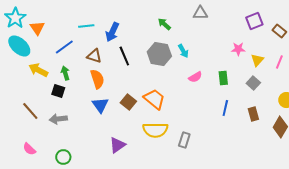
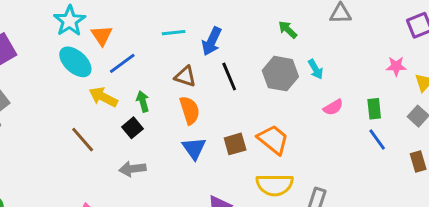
blue line: (64, 47) -> (122, 63), moved
black square: (58, 91) -> (133, 128), turned 32
brown square: (128, 102) -> (235, 144), turned 35
blue line: (225, 108) -> (377, 140), moved, turned -49
brown line: (30, 111) -> (83, 140), moved

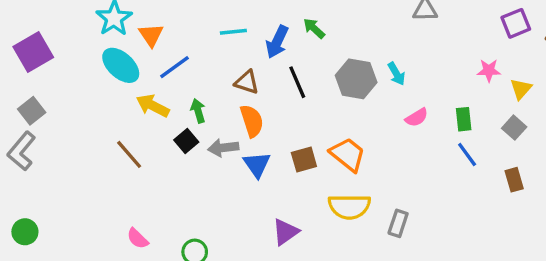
green arrow: (288, 30) -> (314, 28), moved
gray arrow: (133, 169) -> (223, 148), moved

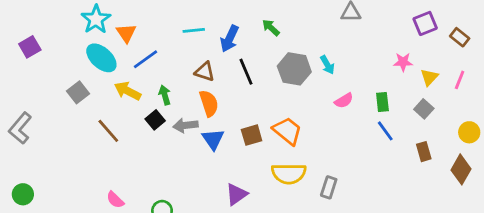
green arrow: (314, 28) -> (271, 28), moved
purple square: (33, 52) -> (30, 47), size x0.7
gray square: (32, 111) -> (78, 92), moved

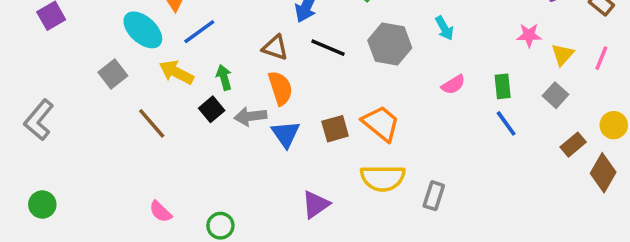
cyan arrow: (327, 65) -> (444, 28), moved
black line: (246, 72) -> (328, 48), turned -44
brown rectangle: (424, 152) -> (573, 145), moved, turned 66

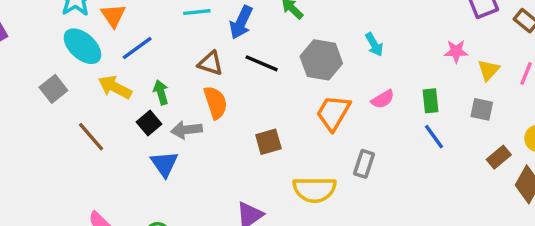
gray square: (556, 95) -> (482, 109), turned -30
orange trapezoid: (381, 123) -> (333, 113), moved, turned -99
blue triangle: (286, 134) -> (164, 164), moved
gray rectangle: (434, 196) -> (364, 164), moved

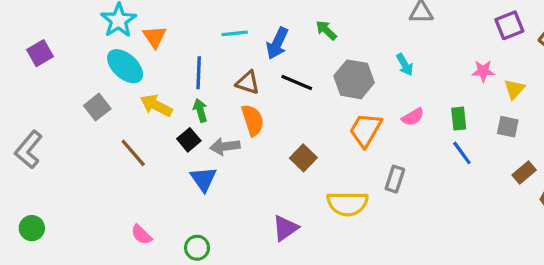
blue line: (137, 48) -> (199, 73), moved, turned -52
brown square: (268, 142) -> (303, 158), turned -30

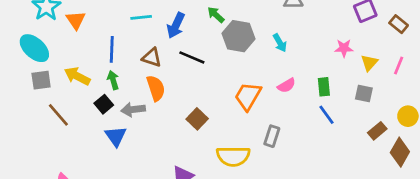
cyan ellipse: (125, 66) -> (34, 48), moved
gray hexagon: (354, 79) -> (239, 36), moved
gray square: (97, 107) -> (41, 80), moved, turned 30

